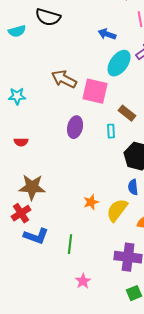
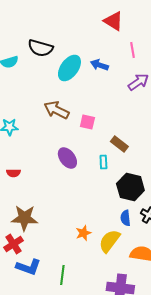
cyan ellipse: (119, 63) -> (69, 68), moved
pink square: (95, 91) -> (87, 122), size x0.6
purple ellipse: (75, 127) -> (67, 158), turned -50

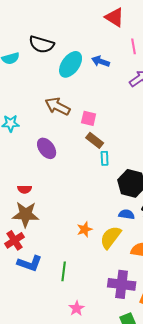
brown rectangle: (119, 144) -> (95, 140), moved
purple ellipse: (67, 158) -> (47, 148), moved
red semicircle: (13, 173) -> (25, 189), moved
blue semicircle: (125, 218) -> (127, 214), turned 105

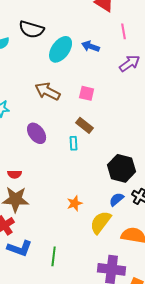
pink square: (89, 118) -> (87, 93), moved
cyan rectangle: (105, 158) -> (74, 143), moved
blue semicircle: (127, 214) -> (117, 199), turned -49
orange star: (85, 229) -> (75, 203), moved

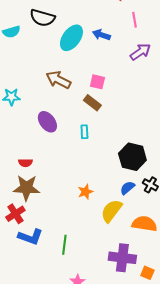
brown rectangle: (85, 125) -> (92, 103), moved

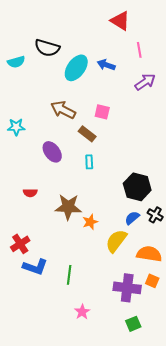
brown rectangle: (92, 103) -> (87, 134), moved
brown star: (26, 188) -> (68, 207), moved
orange square: (147, 273) -> (152, 281), moved

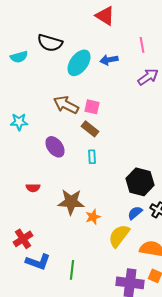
red triangle: (120, 21) -> (105, 16), moved
blue arrow: (106, 65) -> (109, 60), turned -30
pink square: (102, 112) -> (92, 107), moved

